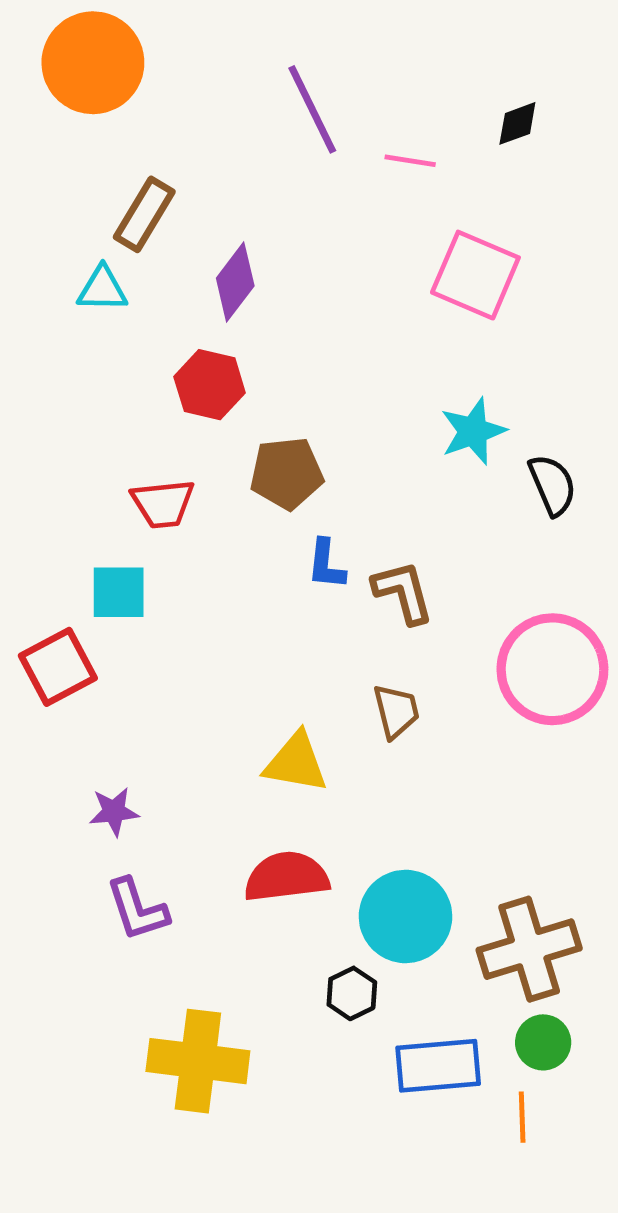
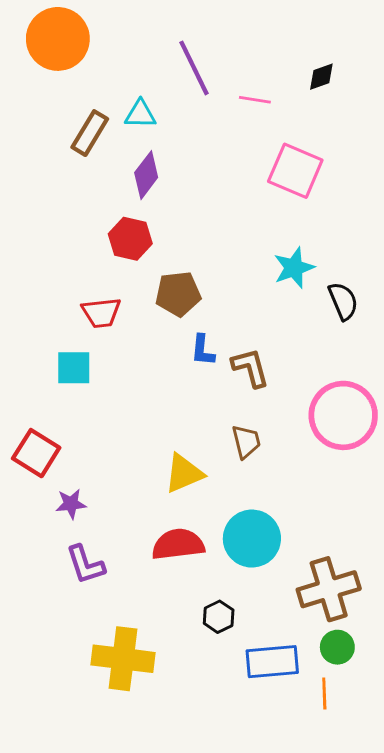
cyan triangle: (102, 289) -> (140, 114), moved
red square: (58, 667) -> (36, 453), moved, turned -30
yellow triangle: (296, 763) -> (184, 473), turned -33
cyan circle: (405, 916) -> (252, 539), moved

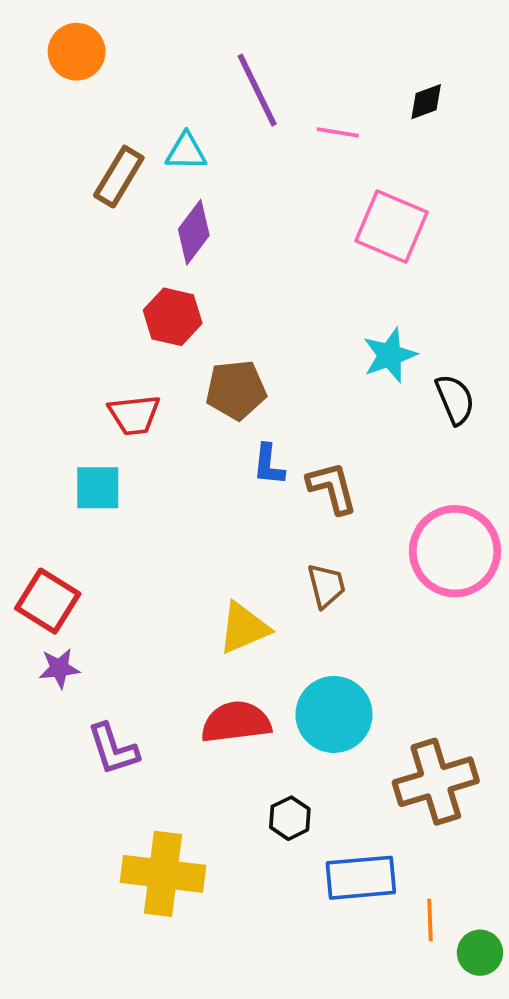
orange circle: (58, 39) -> (77, 52), size x0.7
purple star: (71, 504) -> (59, 668), moved
green circle: (337, 647) -> (480, 953), moved

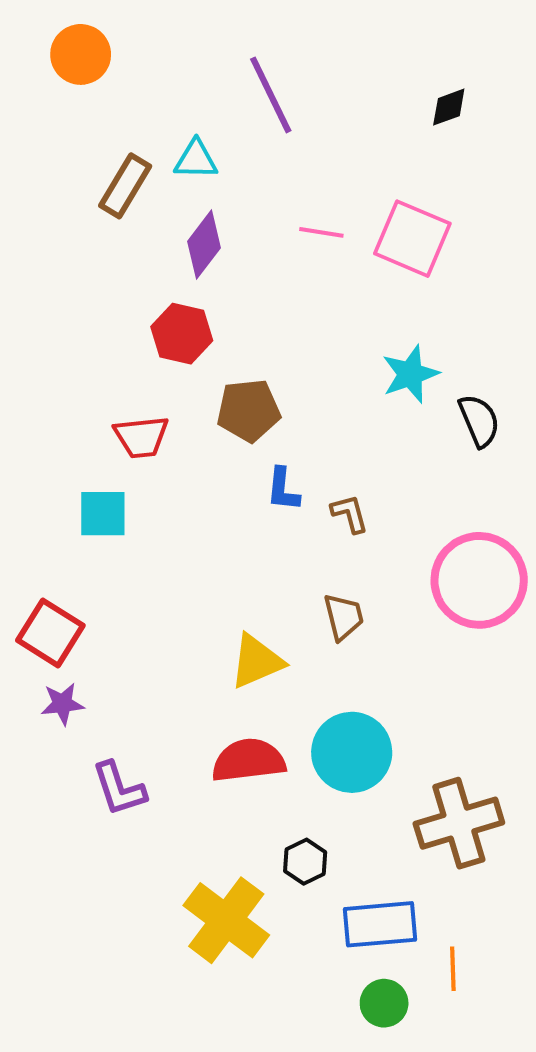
pink line: (338, 132) -> (321, 232), moved
brown L-shape: (332, 488) -> (350, 514), size x0.7
yellow cross: (163, 874) -> (226, 920), moved, turned 30
green circle: (480, 953) -> (384, 1003), moved

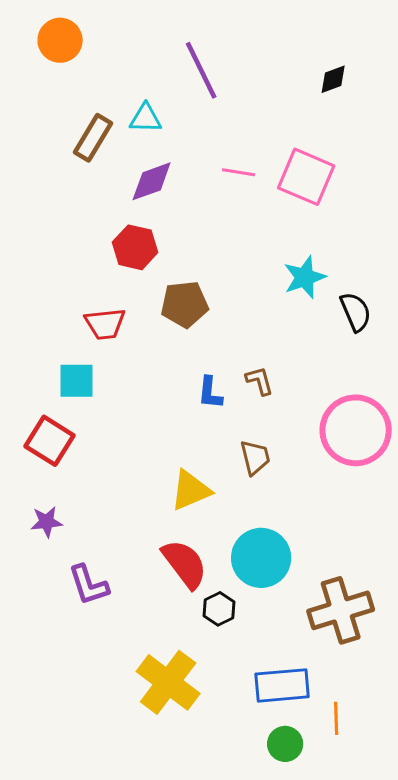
purple diamond: (204, 245) -> (152, 181), turned 33
blue L-shape: (283, 489) -> (210, 393), moved
red square: (50, 633) -> (50, 441), moved
red semicircle: (249, 760) -> (185, 564), turned 60
black hexagon: (305, 862) -> (219, 609), moved

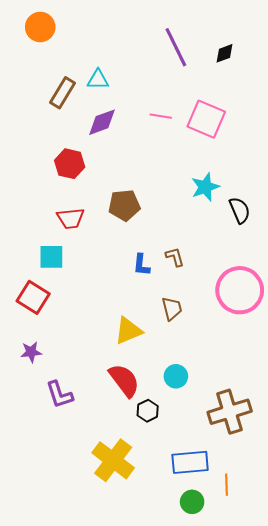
purple line: (201, 70) -> (176, 47), moved
red hexagon: (135, 247) -> (70, 164), moved
cyan circle: (261, 558) -> (176, 376), size x0.6

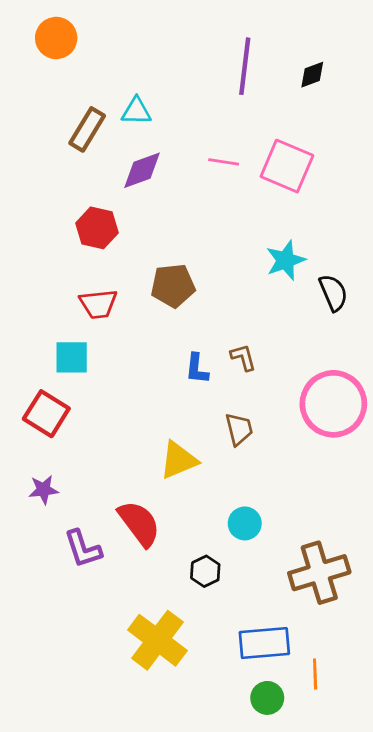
purple line: (176, 47) -> (245, 66), turned 33
red semicircle: (124, 380) -> (139, 523), moved

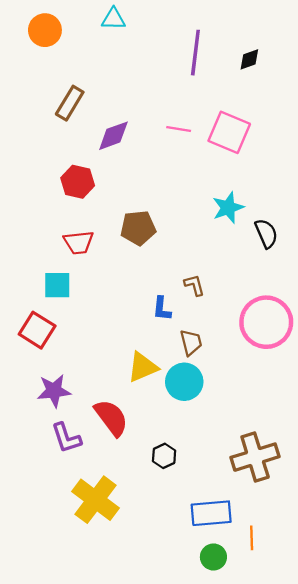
cyan triangle: (136, 111) -> (113, 19), moved
blue L-shape: (197, 369) -> (162, 309), moved
purple star: (43, 490) -> (54, 391), moved, size x1.4
cyan circle: (245, 523) -> (184, 382), moved, size x1.4
yellow cross: (157, 640) -> (95, 500), moved

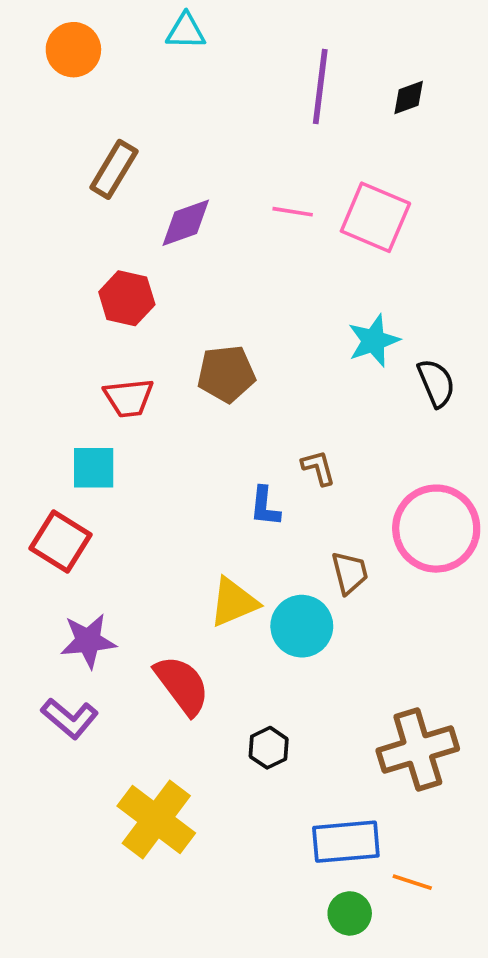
brown trapezoid: (191, 342) -> (350, 573), moved
purple L-shape: (66, 438) -> (70, 718), moved, turned -32
orange line: (252, 538) -> (412, 882), turned -70

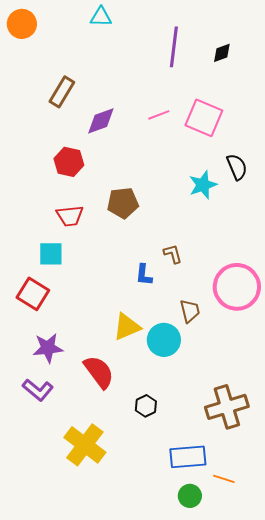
orange circle: (73, 50) -> (22, 24), moved
pink line: (293, 212) -> (159, 115), turned -30
black semicircle: (436, 383) -> (237, 167), moved

